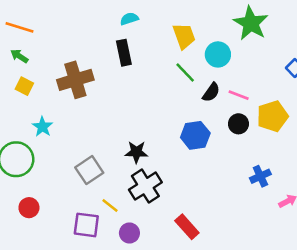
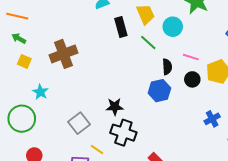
black rectangle: (124, 53) -> (121, 27), moved
black semicircle: (211, 92) -> (167, 67), moved, turned -35
black cross: (145, 186) -> (123, 133), turned -35

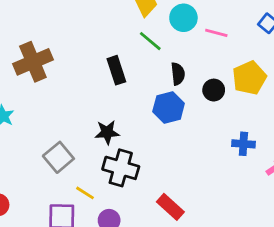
black rectangle: (121, 27) -> (116, 70), moved
pink line: (191, 57) -> (216, 33), moved
blue cross: (212, 119) -> (243, 144), turned 35

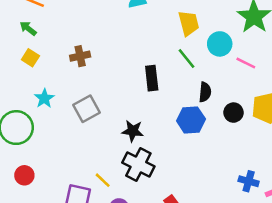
brown cross: (33, 62) -> (80, 56), size x0.6
blue cross: (243, 144) -> (249, 181), moved
gray square: (58, 157) -> (87, 109), moved

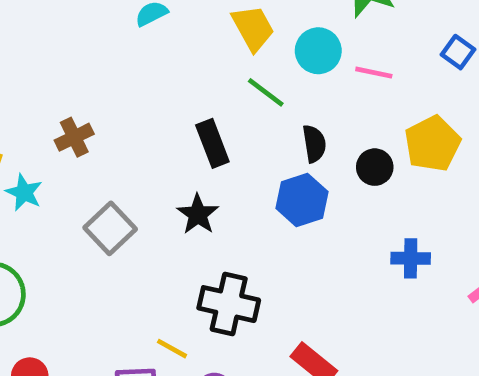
cyan star: (44, 98) -> (24, 193), moved
black star: (133, 131) -> (198, 214), moved, turned -30
blue cross: (249, 181) -> (411, 258), moved

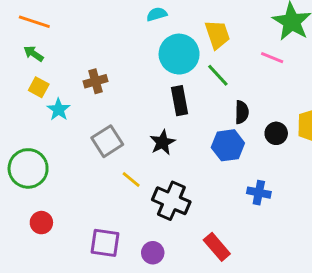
cyan circle: (318, 51) -> (179, 54), moved, size x1.4
pink line: (374, 73) -> (272, 58), moved
blue cross: (411, 258) -> (259, 193), moved
yellow line: (172, 349) -> (131, 180), moved

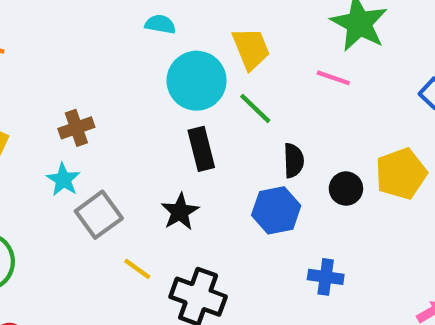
cyan semicircle: (157, 14) -> (160, 24), turned 30
cyan star: (59, 109) -> (63, 180), moved

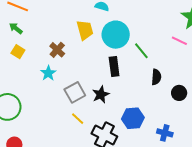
yellow trapezoid: (251, 49) -> (85, 30), moved
brown cross: (76, 128) -> (57, 50), turned -35
blue hexagon: (276, 210) -> (133, 118), moved
gray square: (99, 215) -> (75, 92), moved

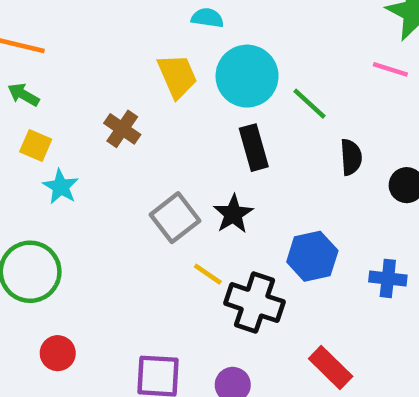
cyan star: (48, 73) -> (61, 187), moved
yellow line: (78, 119) -> (208, 274), moved

